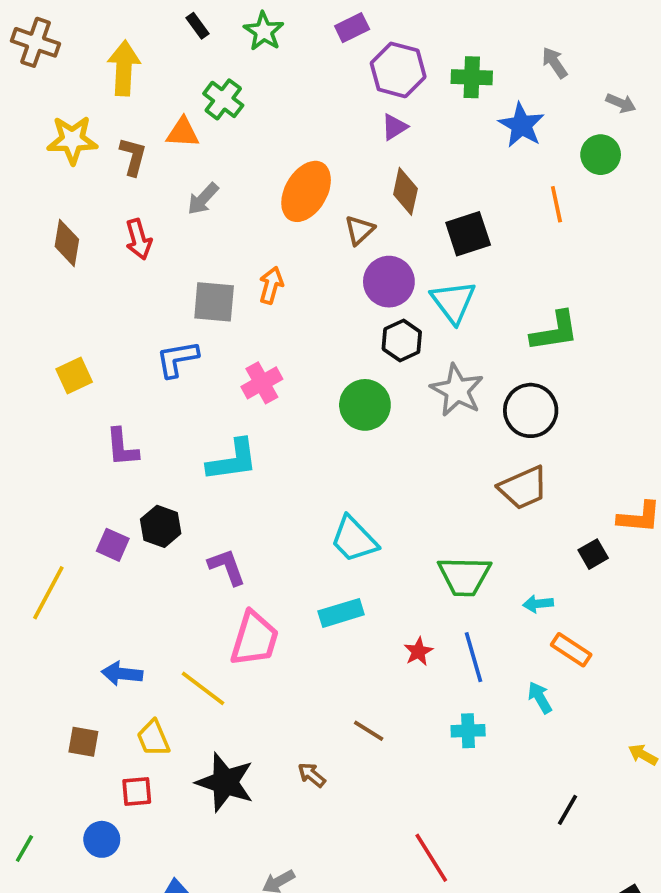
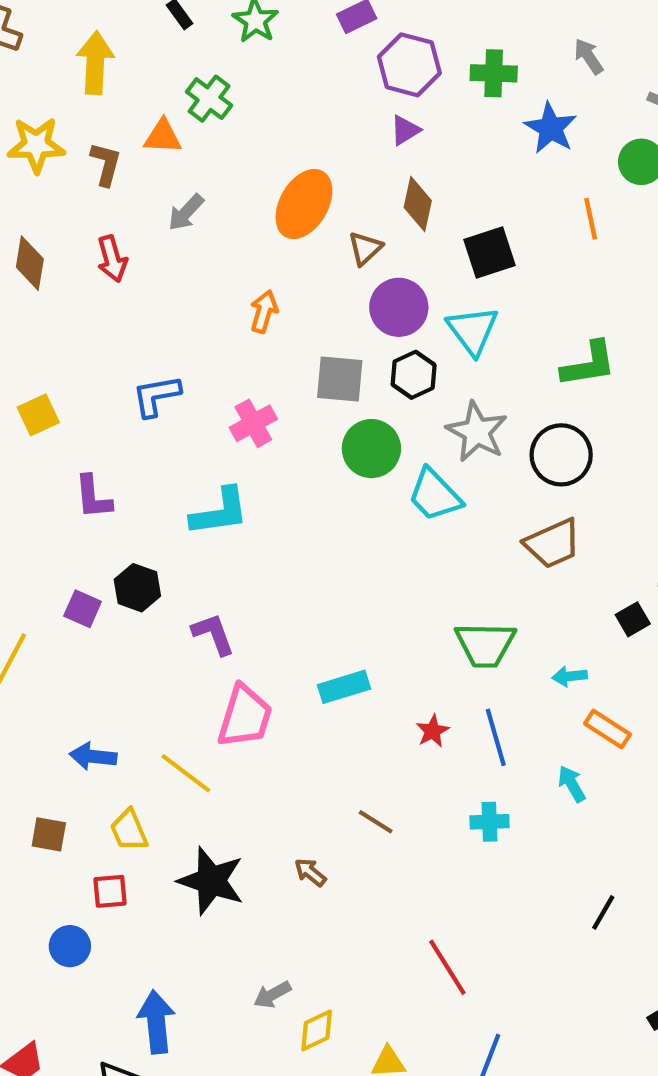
gray square: (214, 302) -> (340, 379), moved
cyan trapezoid: (354, 539) -> (435, 495), moved

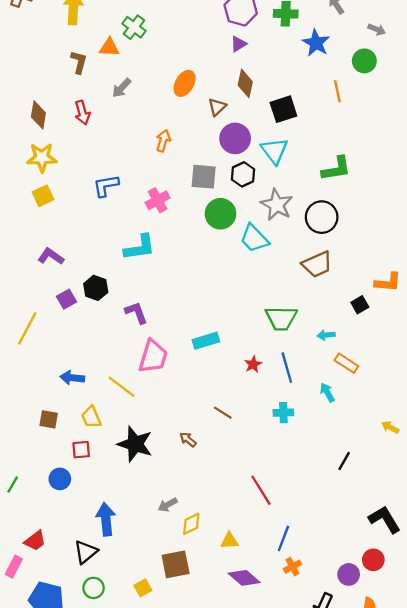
yellow star: (36, 145) -> (42, 158), moved
orange ellipse: (304, 204) -> (185, 83), size x0.7
purple L-shape: (93, 497) -> (51, 256), moved, turned 130
purple square: (83, 609) -> (67, 299), turned 36

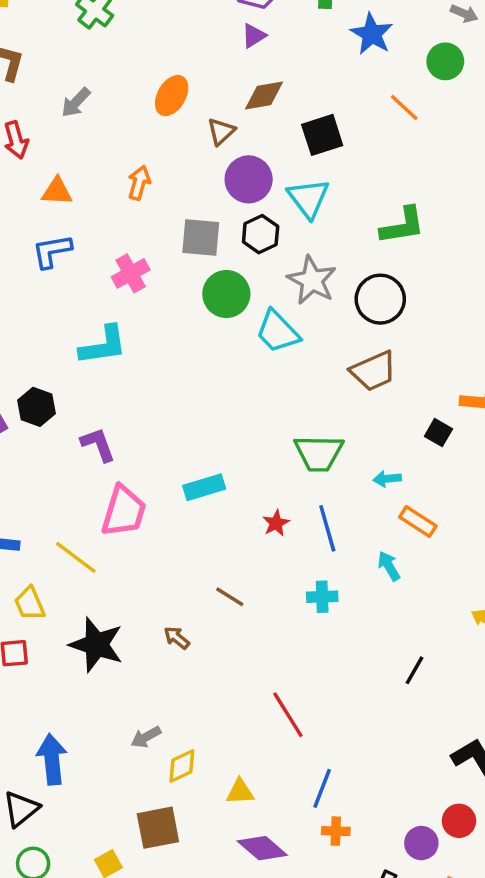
orange triangle: (109, 47) -> (57, 191), moved
brown diamond: (245, 83) -> (264, 96), turned 68
orange line: (337, 91) -> (404, 108), turned -35
black square: (360, 305) -> (438, 433), turned -30
orange cross: (292, 567) -> (336, 831), turned 30

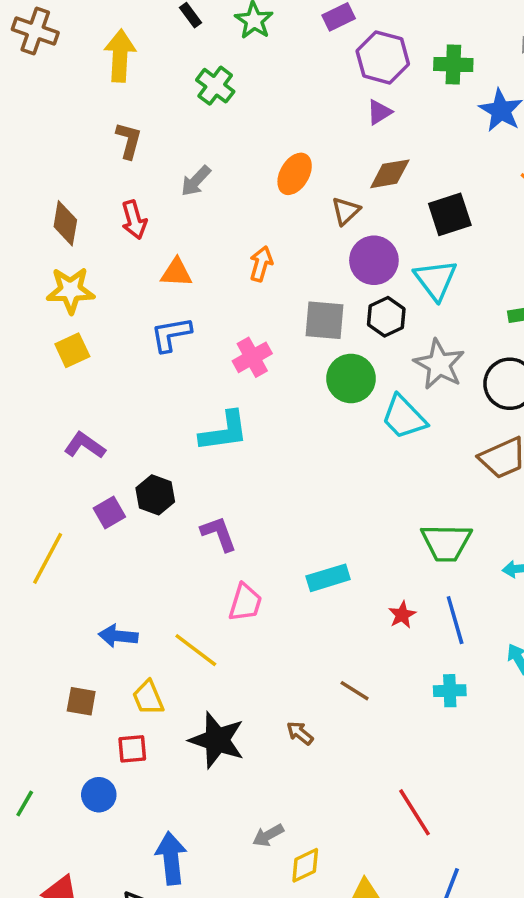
pink trapezoid: (124, 511) -> (245, 602), size x0.7

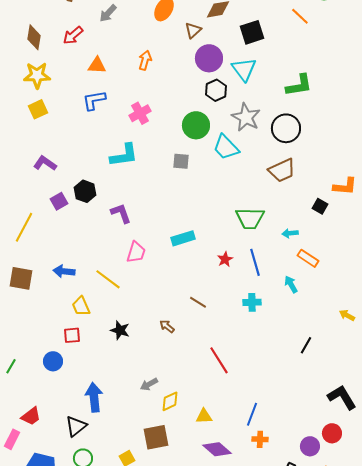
red arrow: (134, 220) -> (73, 35), turned 65
gray square: (325, 320) -> (181, 161), moved, size x0.7
brown square: (81, 701) -> (21, 278), moved, size x1.4
black star: (217, 740) -> (120, 330), size x0.6
red line: (414, 812) -> (219, 360), moved

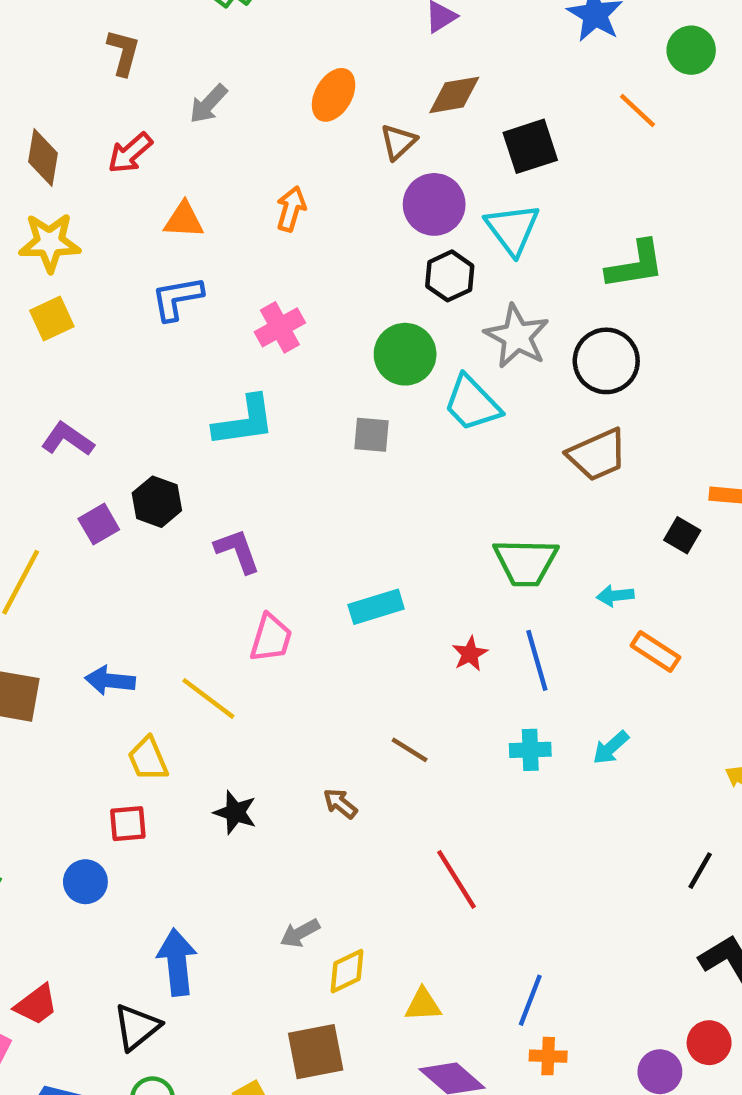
cyan arrow: (291, 284) -> (611, 748), moved, turned -102
black line: (306, 345) -> (700, 871), moved

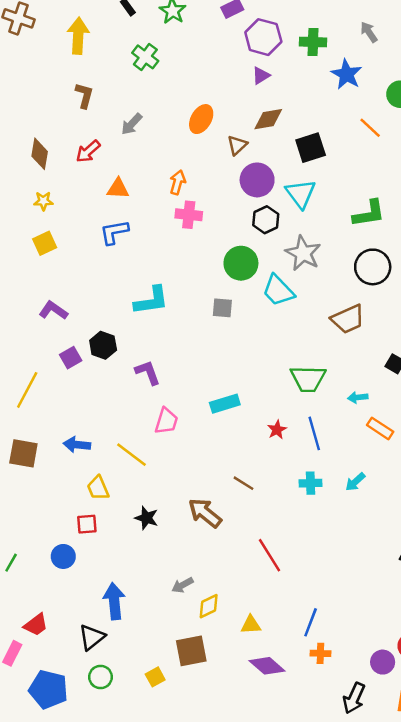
yellow star: (50, 242) -> (43, 201), size x0.6
pink cross: (280, 327) -> (189, 215), moved, turned 35
black circle: (606, 361) -> (373, 267), moved
brown arrow: (340, 803) -> (205, 513), size x1.8

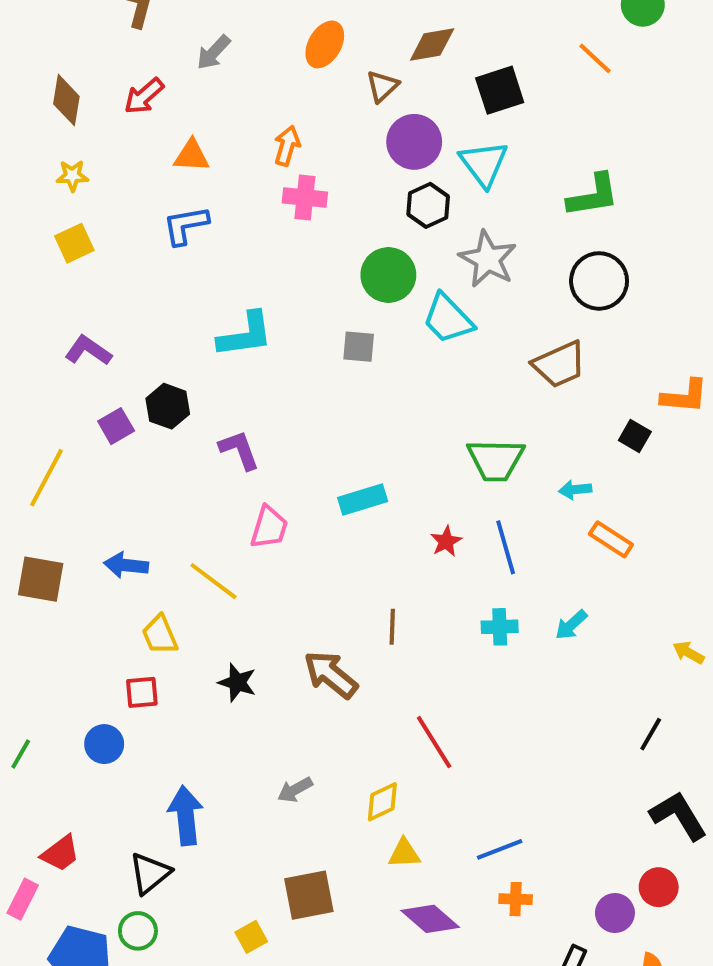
brown line: (243, 483) -> (392, 627), turned 60
yellow diamond: (209, 606) -> (382, 802), moved
blue line: (311, 622) -> (500, 849), turned 48
green circle: (101, 677) -> (138, 931), moved

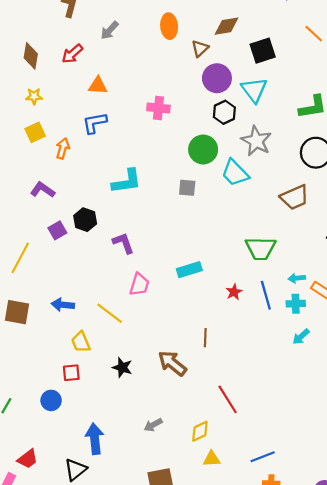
orange ellipse: (325, 44) -> (169, 26), turned -35
orange arrow: (287, 146) -> (63, 148), moved
cyan arrow: (575, 490) -> (297, 278), moved
cyan cross: (500, 627) -> (296, 304), moved

